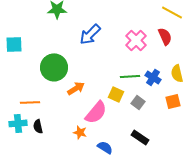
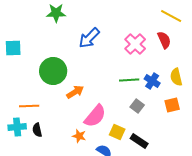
yellow square: (116, 94) -> (117, 132), moved

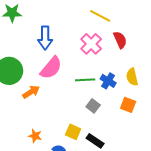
yellow line: (171, 16) -> (100, 16), moved
blue arrow: (89, 38) -> (45, 38), turned -45
orange square: (172, 105) -> (128, 105), turned 35
pink semicircle: (95, 116) -> (51, 68), moved

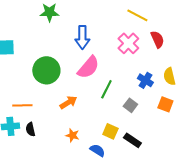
green line: (85, 80) -> (106, 89), moved, turned -60
orange arrow: (31, 92) -> (68, 102), moved

